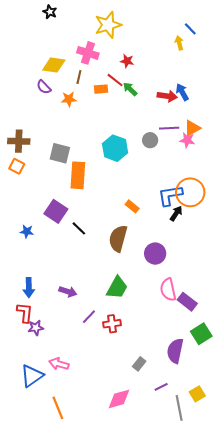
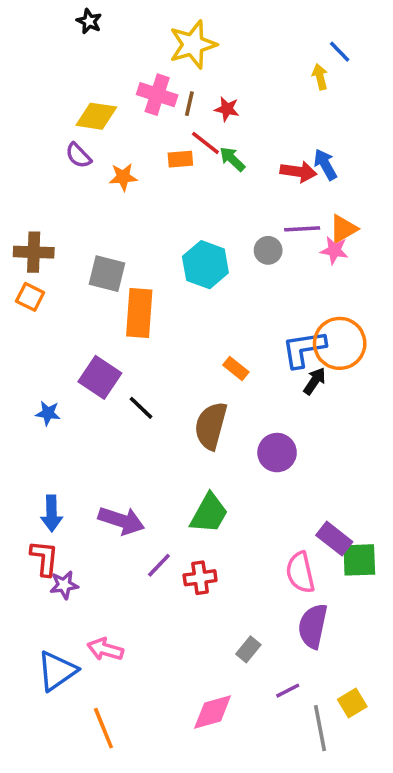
brown line: (79, 77) -> (189, 104), moved
pink semicircle: (168, 290) -> (300, 572), moved
purple arrow: (68, 292) -> (121, 521), size x1.4
green square: (201, 334) -> (359, 560), moved, turned 30

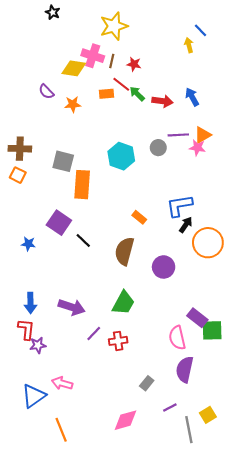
yellow diamond: (96, 116) -> (74, 68), moved
red arrow: (298, 172) -> (162, 101), moved
orange circle: (340, 343) -> (208, 243), moved

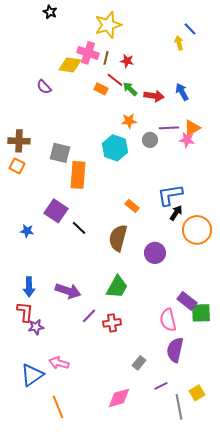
orange rectangle: (106, 94) -> (101, 89), turned 32
orange star: (73, 104) -> (129, 121), moved

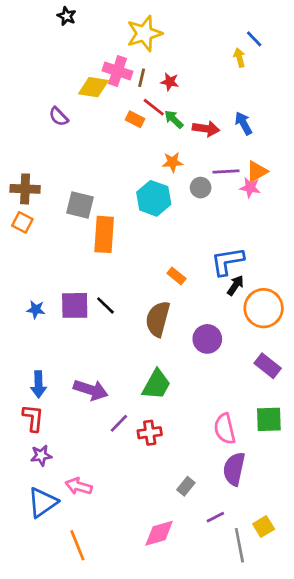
purple square: (56, 211) -> (75, 305), moved, turned -35
purple rectangle: (187, 301) -> (268, 366), moved
purple star: (36, 327) -> (41, 456), moved

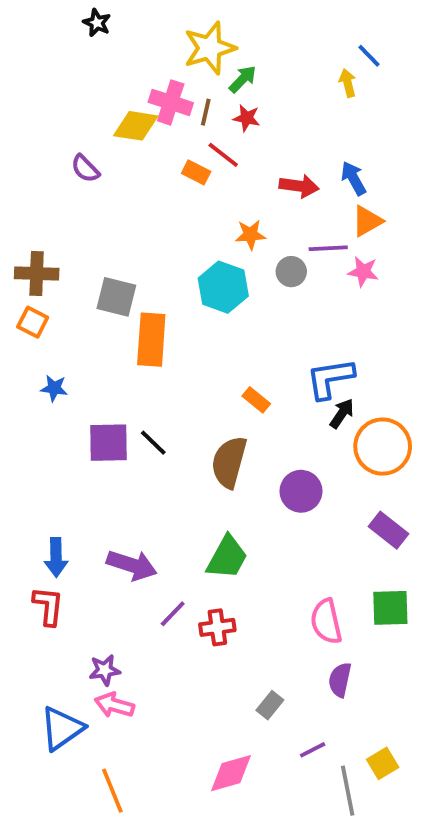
green arrow: (174, 119) -> (243, 79), moved, turned 90
orange triangle: (257, 171) -> (367, 221), moved
blue star: (36, 309) -> (54, 388), moved
purple star: (41, 456) -> (105, 670), moved
purple semicircle: (234, 469) -> (340, 680), size x0.7

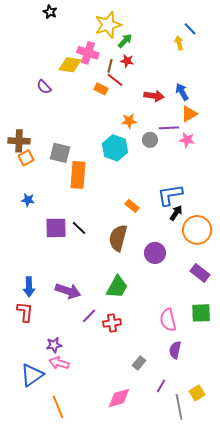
brown line: (206, 112) -> (110, 66), moved
orange square: (33, 322) -> (26, 158), moved, turned 35
purple line: (313, 750) -> (161, 386), turned -32

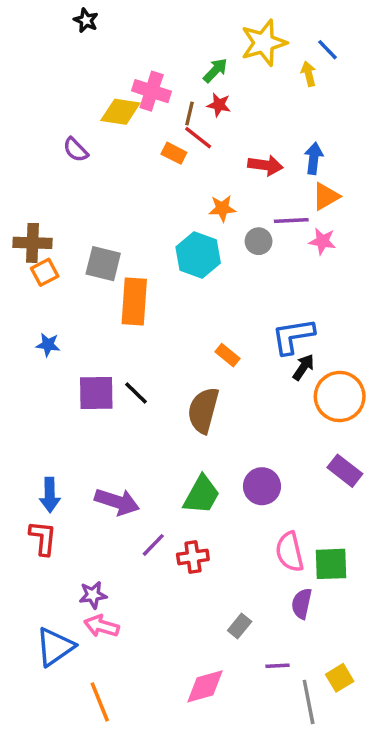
yellow star: (108, 25) -> (264, 43), moved
blue arrow: (182, 92) -> (314, 158), turned 36
purple circle: (155, 253) -> (262, 486), moved
green square: (201, 313) -> (331, 564), moved
purple line: (161, 386) -> (278, 666), turned 56

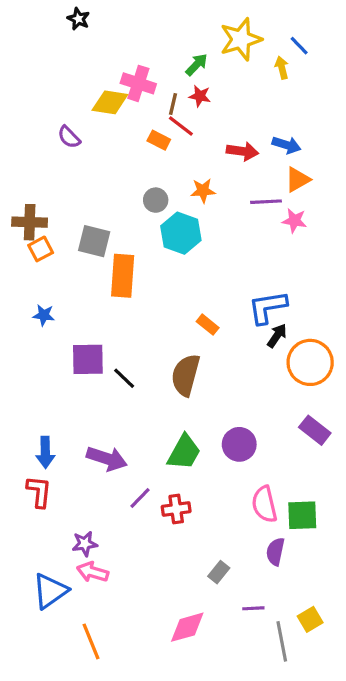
blue arrow: (314, 158) -> (286, 145), turned 100
gray circle: (259, 241) -> (156, 200), moved
black line: (136, 393) -> (124, 378), moved

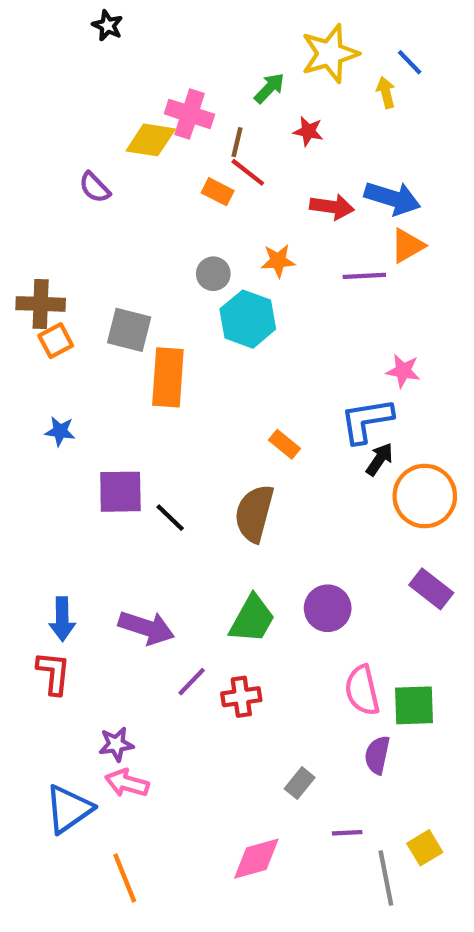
red star: (200, 96) -> (308, 131), moved
blue arrow: (286, 145) -> (392, 198), size x1.4
pink star: (294, 221) -> (403, 371), moved

